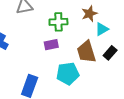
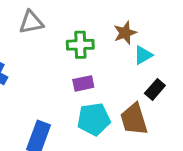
purple rectangle: (51, 45) -> (83, 83), moved
brown trapezoid: (86, 52) -> (134, 119), moved

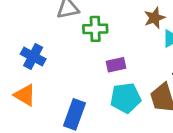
green cross: (80, 45) -> (95, 29), moved

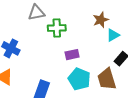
cyan pentagon: (126, 98) -> (79, 79), turned 30

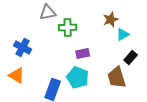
cyan pentagon: (79, 79) -> (78, 77), moved

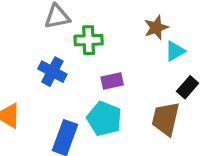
blue cross: (23, 47) -> (52, 72), moved
brown trapezoid: (117, 77) -> (166, 119), turned 30

